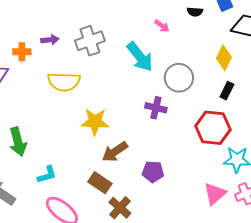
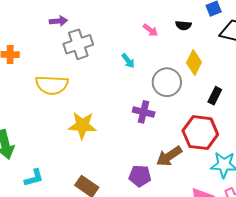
black semicircle: (195, 12) -> (183, 25), moved
purple arrow: (50, 40) -> (58, 21), moved
cyan arrow: (140, 57) -> (128, 61), size x0.5
yellow diamond: (224, 58) -> (194, 62), moved
brown arrow: (115, 152) -> (169, 156), moved

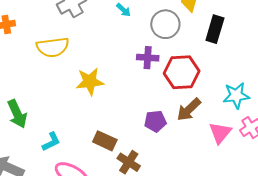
black rectangle: (215, 96) -> (215, 29), size x1.5
red hexagon: (200, 133) -> (182, 72), moved
brown arrow: (169, 156) -> (189, 110), moved

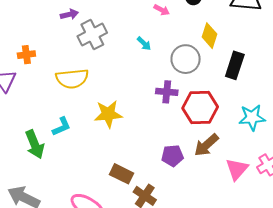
cyan star: (236, 96) -> (252, 118), moved
cyan L-shape: (51, 142) -> (62, 127), moved

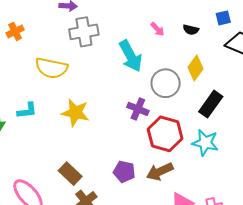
cyan arrow: (144, 44) -> (131, 56), size x2.0
orange cross: (26, 55) -> (15, 31), turned -36
cyan star: (252, 118) -> (205, 143), moved

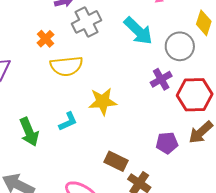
orange cross: (15, 31) -> (45, 39), moved
purple cross: (138, 109) -> (161, 79), turned -35
cyan L-shape: (27, 111) -> (68, 121), moved

